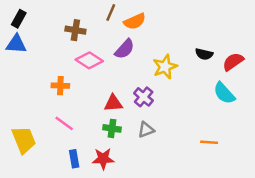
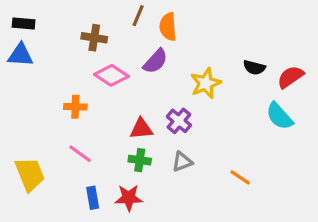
black rectangle: (19, 19) -> (24, 24), turned 66
orange semicircle: (135, 21) -> (168, 27), turned 110
orange line: (209, 142) -> (240, 177), moved, turned 30

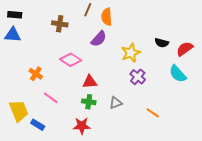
pink diamond: (111, 75) -> (71, 60), moved
orange cross: (75, 107) -> (36, 74), moved, turned 32
purple cross: (179, 121) -> (138, 77), moved
blue rectangle: (93, 198) -> (38, 125), moved, turned -48

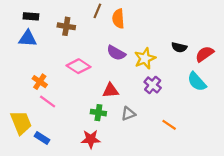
black rectangle: (15, 15) -> (31, 16), moved
blue triangle: (13, 35) -> (28, 39), moved
purple semicircle: (99, 39) -> (116, 53), moved, turned 78
red triangle: (90, 82) -> (111, 90), moved
pink line: (51, 98) -> (48, 102), moved

